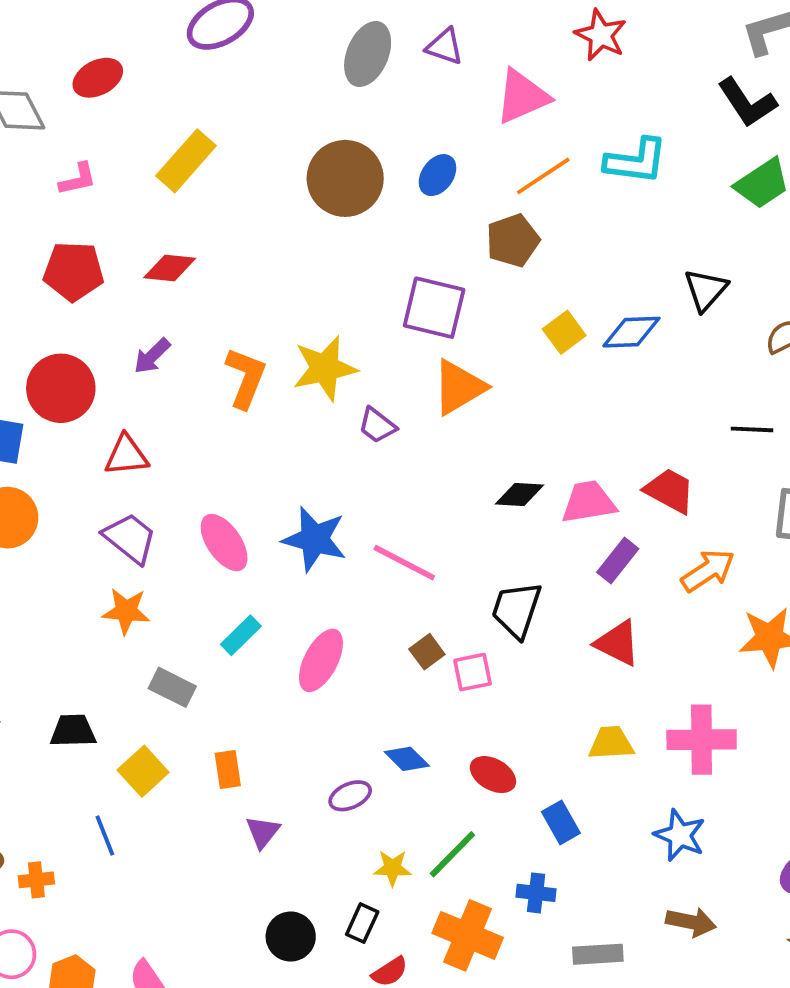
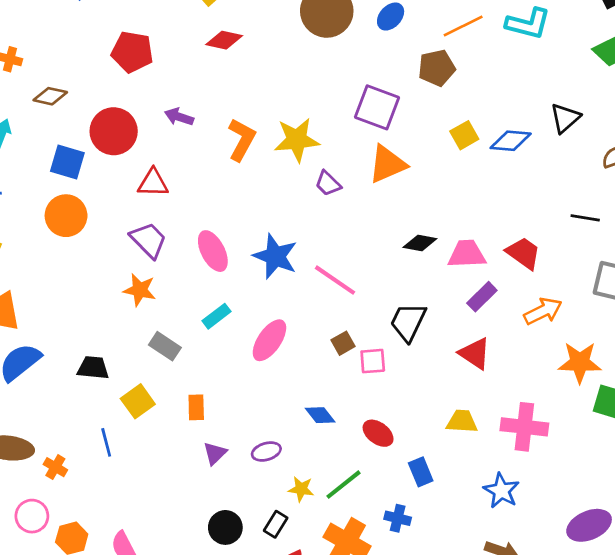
red diamond: (170, 268) -> (224, 40), moved
purple arrow: (152, 356) -> (179, 117), turned 56
purple ellipse: (350, 796) -> (266, 452), moved
orange cross: (36, 880) -> (55, 467), turned 30

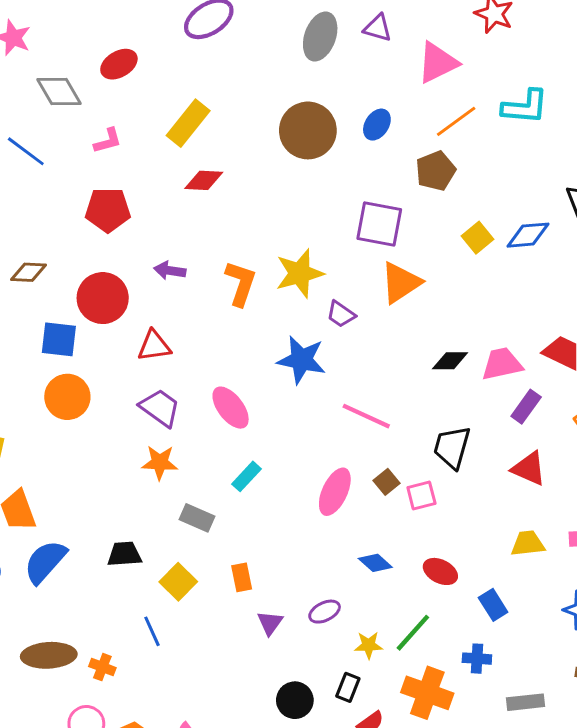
blue star: (275, 256) -> (302, 360), moved
pink ellipse: (269, 340) -> (335, 492), moved

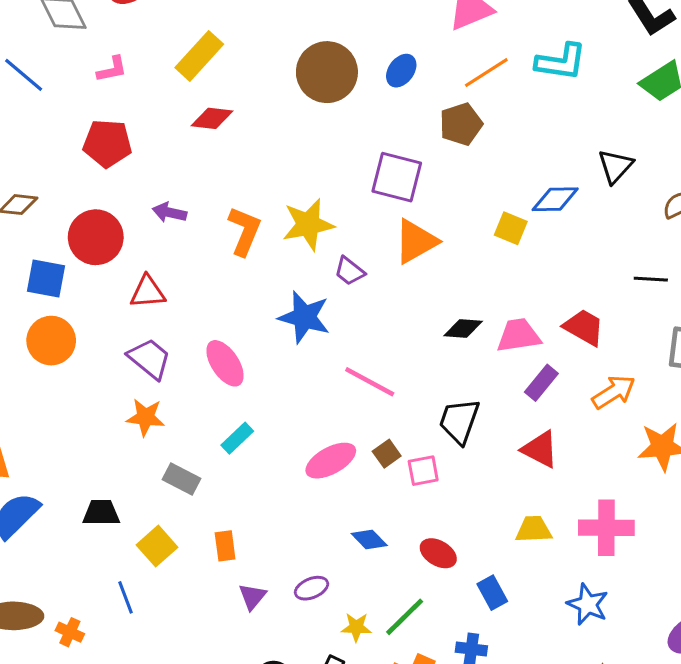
yellow square: (478, 238) -> (511, 228), moved, turned -32
pink ellipse: (335, 492) -> (331, 461), turned 33

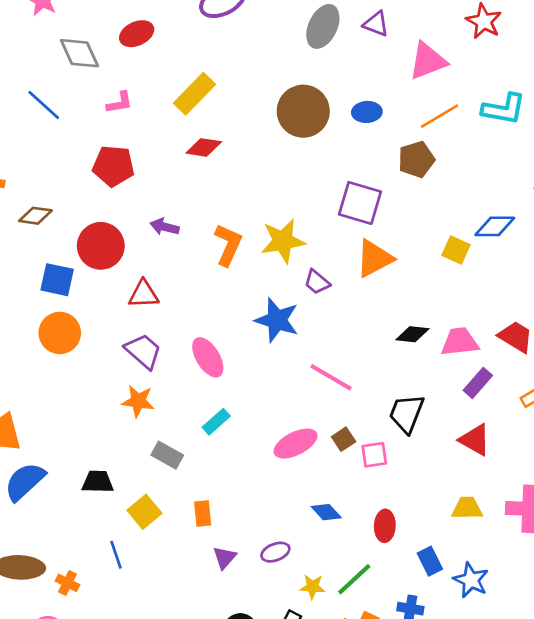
blue ellipse: (401, 71) -> (367, 112), turned 48
red ellipse: (438, 553) -> (385, 526), turned 60
blue star: (588, 604) -> (471, 580), moved

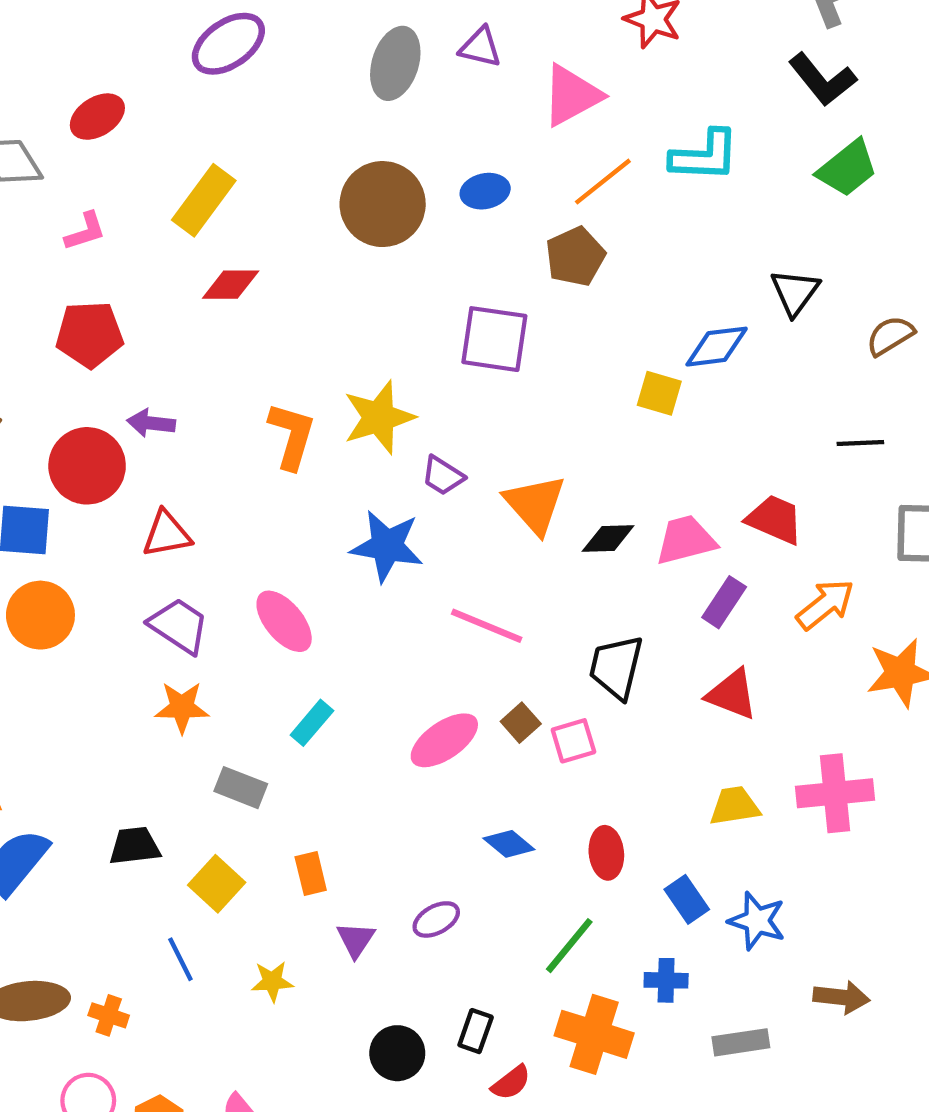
purple arrow: (165, 227) -> (151, 423), moved
orange triangle: (374, 258) -> (535, 504), moved, turned -36
yellow star: (313, 587) -> (272, 981), moved

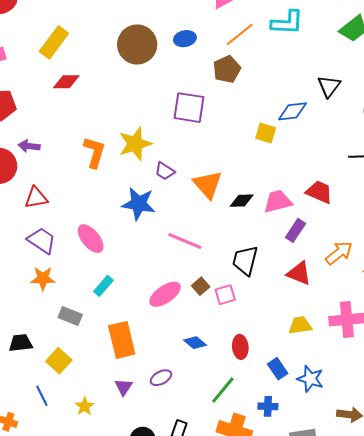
orange arrow: (825, 604) -> (339, 253), moved
orange rectangle: (311, 874) -> (122, 340), moved, size x1.8
yellow star: (272, 981) -> (85, 406), turned -30

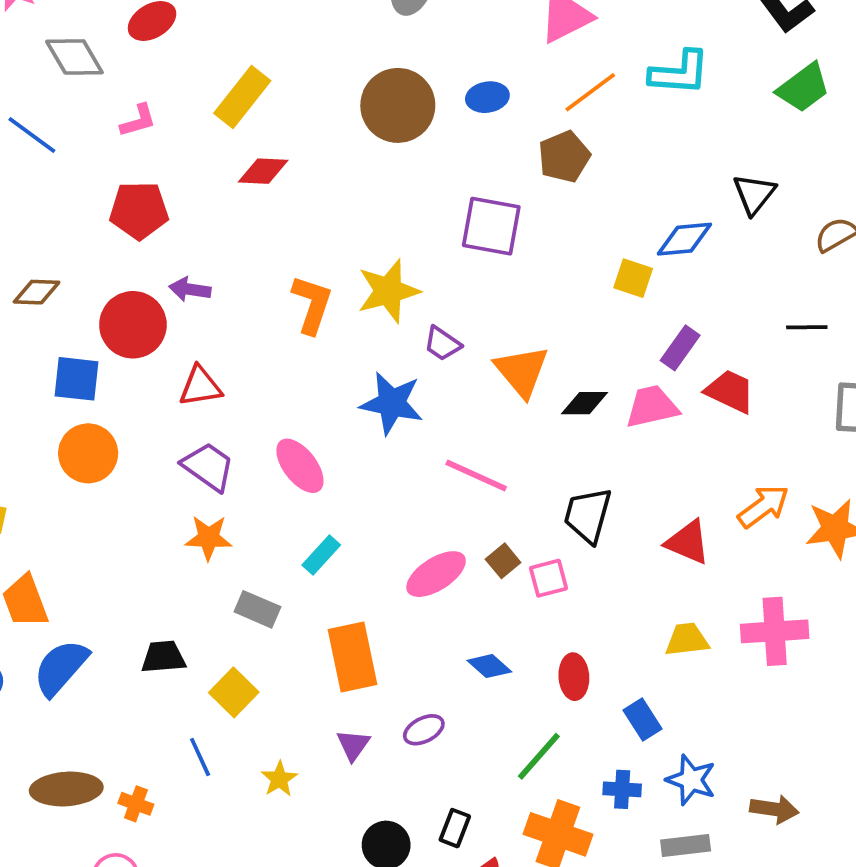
purple rectangle: (295, 230) -> (680, 348), moved
blue star: (310, 379) -> (691, 780), moved

